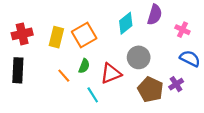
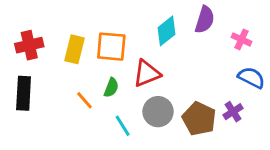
orange square: (84, 35) -> (111, 47), turned 35
gray circle: (139, 57) -> (158, 112), moved
red triangle: (111, 73) -> (147, 73), moved

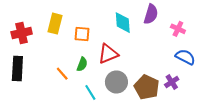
cyan diamond: (167, 31) -> (123, 23), turned -55
orange square: (111, 47) -> (82, 34), size x0.7
yellow rectangle: (75, 49) -> (55, 24), moved

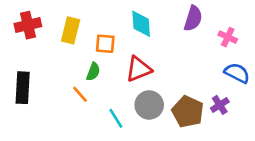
cyan diamond: (123, 23) -> (141, 24), moved
red cross: (22, 33) -> (28, 25), moved
green semicircle: (82, 64) -> (93, 72), moved

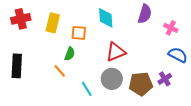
red triangle: (139, 69) -> (116, 52), moved
brown pentagon: (188, 112) -> (141, 84), turned -30

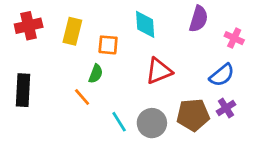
blue semicircle: (178, 55) -> (222, 75), moved, turned 114
gray circle: (112, 79) -> (152, 123), moved

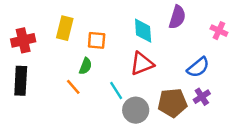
cyan diamond: (145, 24) -> (143, 31), moved
red cross: (29, 26) -> (23, 40), moved
pink cross: (234, 38) -> (219, 31), moved
cyan line: (119, 122) -> (116, 91), moved

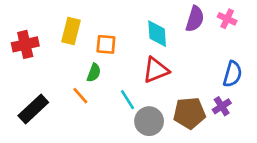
pink cross: (219, 31) -> (227, 19), moved
blue semicircle: (198, 67) -> (233, 74), moved, turned -35
black rectangle: (21, 81) -> (33, 109), moved, turned 44

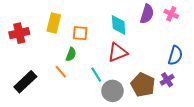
brown pentagon: (189, 113) -> (143, 85), turned 30

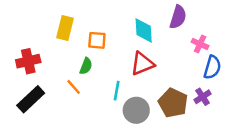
pink cross: (171, 14) -> (200, 44), moved
red cross: (19, 33) -> (28, 61), moved
cyan line: (96, 75) -> (117, 91), turned 42

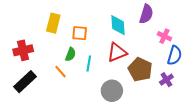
cyan line: (117, 91) -> (89, 63), moved
brown pentagon: (173, 103) -> (140, 70), moved

